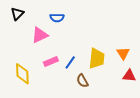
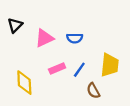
black triangle: (17, 14) -> (15, 25), moved
blue semicircle: (57, 18) -> (75, 38), moved

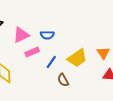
yellow trapezoid: (110, 65) -> (77, 58), turned 50
pink rectangle: (57, 69) -> (32, 52), moved

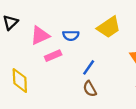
yellow trapezoid: (77, 58) -> (109, 27), moved
blue line: (51, 62) -> (89, 67), moved

